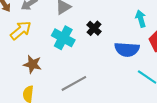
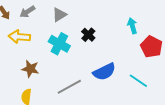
yellow arrow: (21, 30) -> (19, 37), turned -135
blue semicircle: (127, 49) -> (104, 72), moved, turned -30

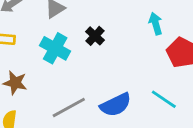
blue semicircle: (104, 72) -> (116, 105), moved

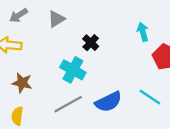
cyan cross: (55, 48) -> (73, 70), moved

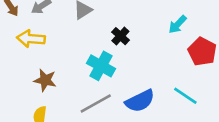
cyan arrow: (143, 32) -> (178, 24), turned -120

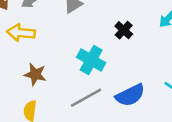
black cross: (120, 36) -> (124, 30), moved

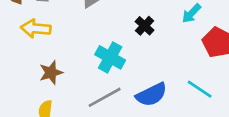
brown star: (35, 74) -> (51, 73), turned -30

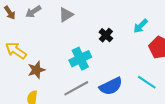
yellow arrow: (36, 29) -> (16, 50), moved, turned 30
cyan cross: (110, 57) -> (80, 59), turned 35

